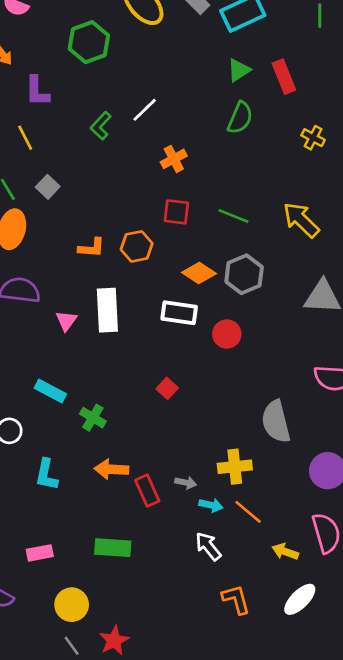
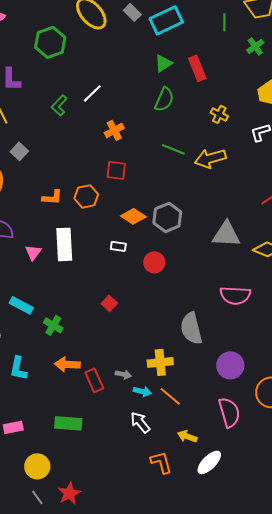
green line: (233, 216) -> (173, 149), moved
yellow arrow: (301, 220) -> (210, 158), moved, turned -60
white rectangle: (179, 313) -> (118, 246), size x0.6
yellow arrow: (285, 552) -> (187, 436), moved

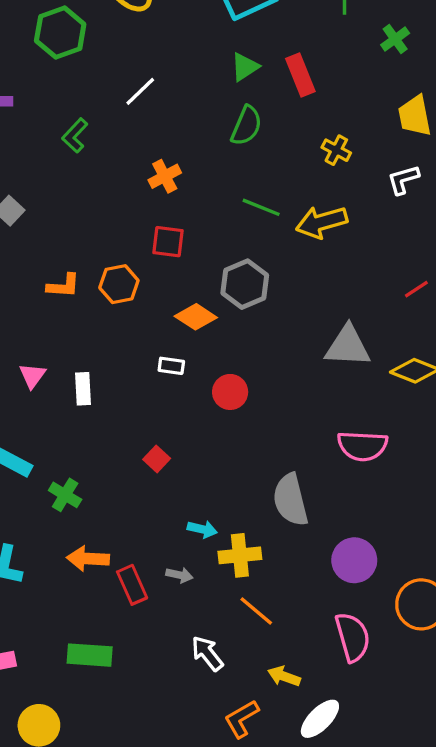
white line: (92, 93) -> (140, 91), moved
gray hexagon: (167, 217) -> (245, 284), moved
white rectangle: (64, 244) -> (83, 389), moved, size x0.6
cyan arrow: (142, 391) -> (202, 529), moved
orange L-shape: (161, 462) -> (242, 719), turned -105

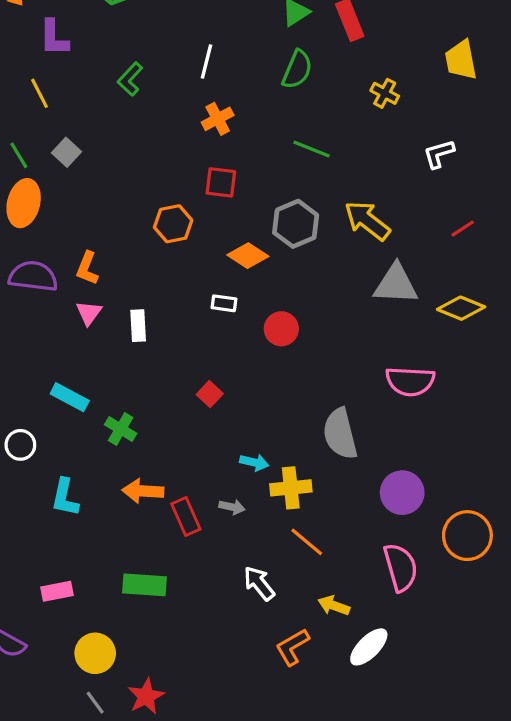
white line: (140, 91) -> (207, 62), moved, turned -32
white L-shape: (403, 180) -> (439, 154), moved
yellow arrow: (322, 222) -> (367, 221), moved, turned 54
orange L-shape: (63, 286) -> (87, 268), moved, turned 108

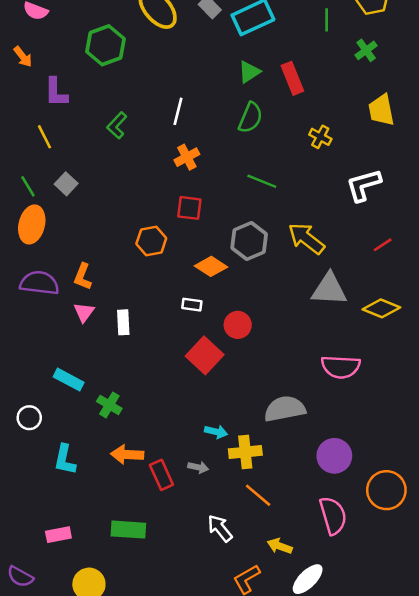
white L-shape: (439, 154) -> (364, 185), size x1.4
red square: (210, 394) -> (205, 355), moved, size x1.8
gray semicircle: (340, 434) -> (285, 409), turned 93

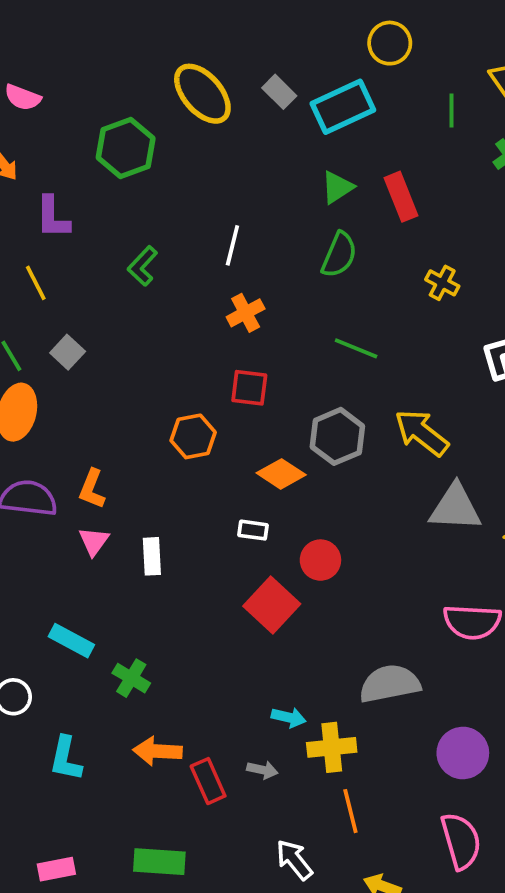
orange line: (258, 495) -> (350, 811), turned 36

